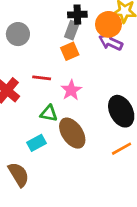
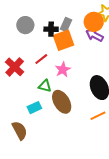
black cross: (77, 15) -> (51, 29), moved
orange square: (70, 51) -> (63, 40), size x1.5
red line: (42, 78) -> (41, 59), turned -48

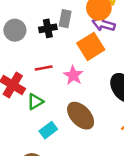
orange square: (63, 40) -> (91, 46), moved
red line: (41, 59) -> (44, 68), turned 40
green triangle: (45, 86) -> (35, 102), moved, turned -32

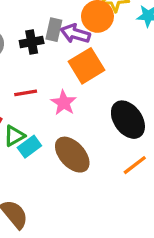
purple arrow: (104, 24) -> (75, 34), moved
cyan rectangle: (48, 130) -> (29, 147), moved

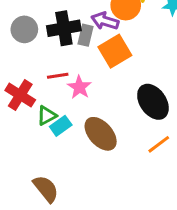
gray rectangle: (54, 30) -> (85, 35), moved
black cross: (32, 42) -> (64, 28), size x1.5
pink star: (64, 103) -> (79, 87), moved

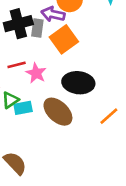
black ellipse: (153, 102) -> (78, 83), moved, turned -44
cyan rectangle: (61, 126) -> (23, 108), turned 30

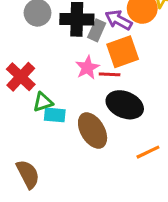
red line: (17, 65) -> (110, 74), moved
pink star: (36, 73) -> (87, 68), moved

